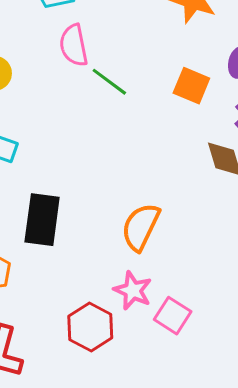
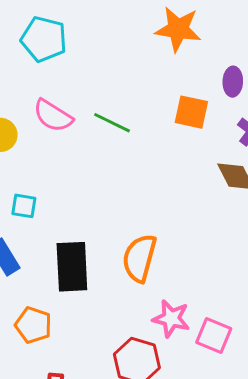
pink semicircle: (74, 45) -> (53, 116), moved, turned -36
orange semicircle: (141, 227) -> (139, 258), moved

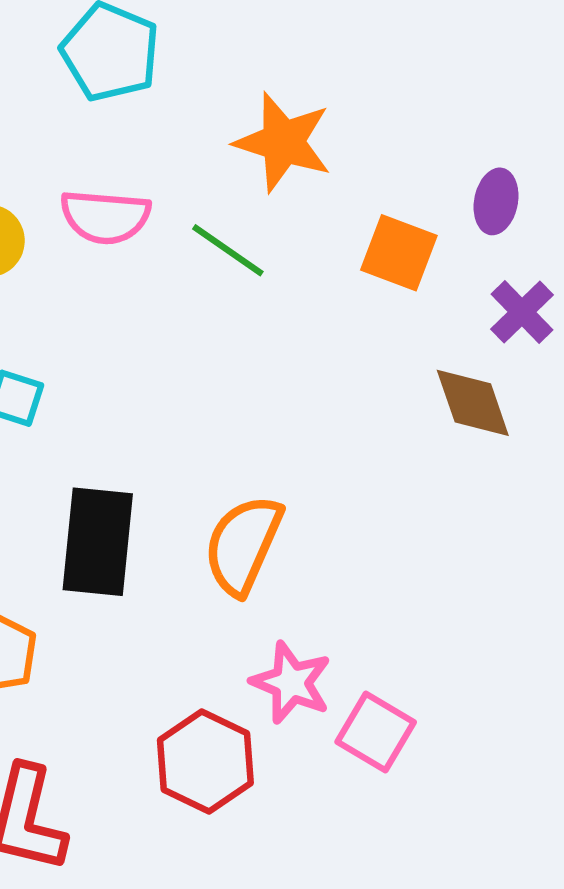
orange star: (178, 29) -> (283, 142), moved
pink semicircle: (53, 116) -> (105, 217), turned -36

